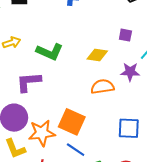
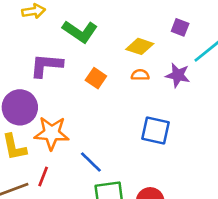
orange semicircle: (102, 87) -> (140, 75), moved, size x0.6
orange square: (72, 122) -> (96, 78), moved, size x0.6
blue square: (129, 128) -> (155, 131), moved

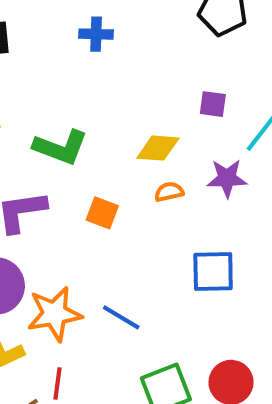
blue line: (91, 162) -> (121, 317), moved

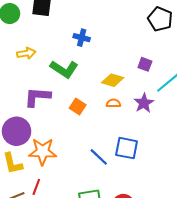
blue cross: (96, 34) -> (82, 38), moved
purple star: (227, 178) -> (144, 103), turned 30
blue line: (121, 317) -> (99, 157), moved

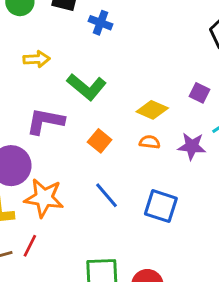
blue cross: (82, 38) -> (101, 23), moved
purple star: (144, 103) -> (192, 146), turned 30
blue line: (99, 157) -> (107, 195), moved

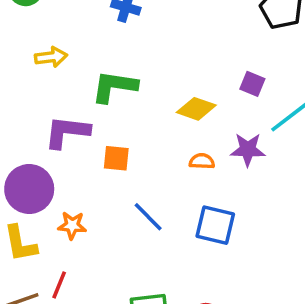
green L-shape: (87, 87) -> (114, 86), turned 153
orange square: (100, 141) -> (116, 158), moved, turned -30
orange semicircle: (150, 142) -> (202, 161), moved
orange star: (44, 198) -> (72, 225), size x0.6

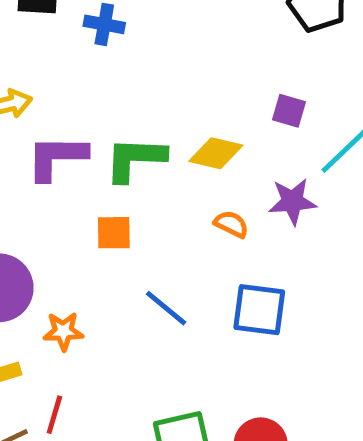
green L-shape: (114, 86) -> (135, 159), moved
purple L-shape: (67, 132) -> (57, 157), moved
orange semicircle: (202, 161) -> (231, 224), turned 30

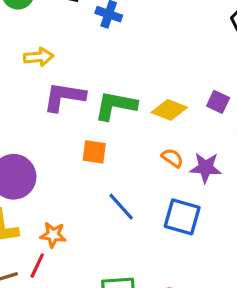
purple square: (289, 111) -> (218, 102), moved
purple star: (292, 201) -> (206, 168), moved
orange star: (63, 331) -> (53, 235), moved

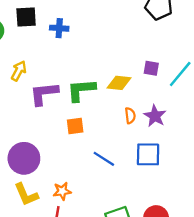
yellow arrow: (39, 57) -> (19, 71), turned -42
orange semicircle: (172, 158) -> (130, 116), turned 63
purple star: (206, 168) -> (155, 116), turned -30

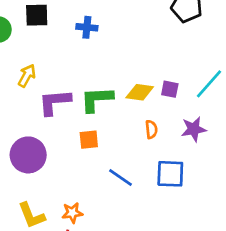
blue cross: (59, 28) -> (87, 27), moved
purple square: (151, 68) -> (170, 89), moved
purple star: (155, 116) -> (194, 129), moved, turned 30
purple circle: (24, 158) -> (28, 155), moved

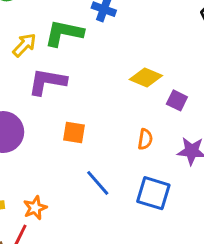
yellow diamond: (140, 92) -> (146, 78), moved
green L-shape: (97, 99) -> (64, 33), moved
orange star: (72, 213) -> (35, 208), turned -30

